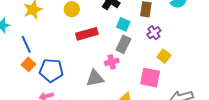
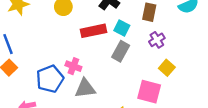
red rectangle: (87, 34) -> (94, 31), moved
pink cross: (112, 62) -> (73, 66), moved, turned 32
blue pentagon: (51, 70) -> (50, 79), moved, turned -30

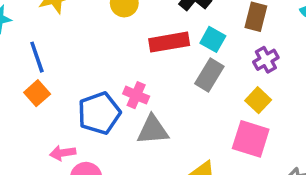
yellow square: (167, 68) -> (258, 100), moved

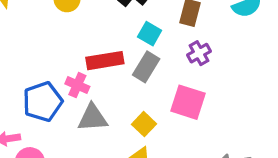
red rectangle: (169, 42) -> (105, 61), moved
yellow square: (258, 100) -> (144, 124), moved
pink square: (251, 139) -> (188, 102), moved

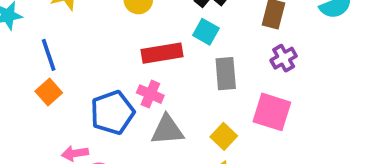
cyan square: (150, 34) -> (206, 32), moved
red rectangle: (105, 61) -> (162, 53), moved
gray rectangle: (146, 67) -> (226, 74), turned -36

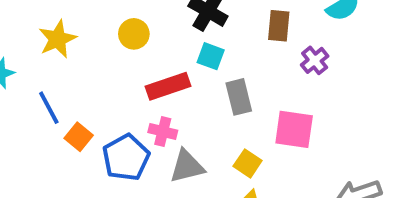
purple cross: (284, 58) -> (315, 60), moved
orange square: (49, 92) -> (79, 137), moved

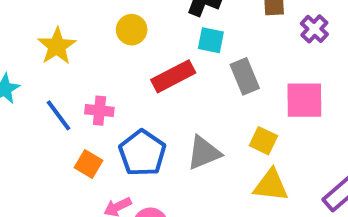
pink cross: (163, 131) -> (99, 111), moved
orange square: (79, 137) -> (89, 164), moved

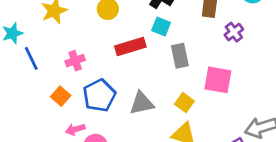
pink cross: (99, 111) -> (75, 61), turned -36
blue line: (59, 115) -> (31, 58), moved

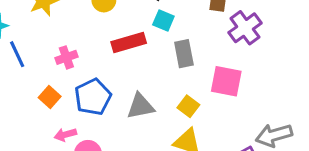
purple cross: (234, 32) -> (245, 28), size x1.5

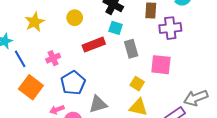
purple cross: (245, 28) -> (170, 28), turned 35
orange square: (50, 97) -> (31, 87), moved, size x1.6
gray triangle: (140, 106) -> (98, 104), moved

